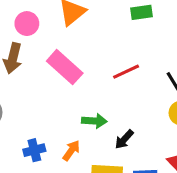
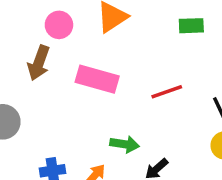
pink rectangle: (65, 67) -> (97, 79), turned -32

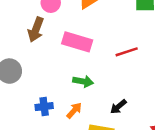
green arrow: (125, 144) -> (83, 81), moved

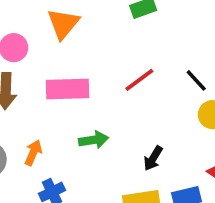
orange arrow: (74, 110) -> (33, 153), moved

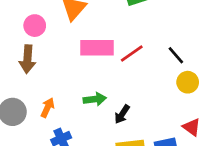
pink rectangle: (68, 89) -> (97, 48), moved
black arrow: (153, 158) -> (122, 114), moved

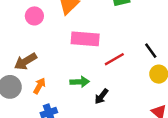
red line: (132, 54) -> (114, 59), moved
brown arrow: (27, 59) -> (25, 61), moved, turned 50

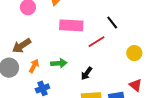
black line: (151, 51) -> (112, 23), moved
green arrow: (80, 82) -> (59, 63), moved

